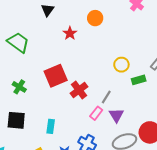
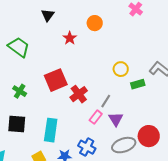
cyan rectangle: (51, 126) -> (51, 130), size x1.6

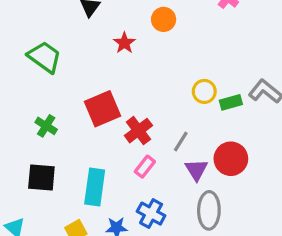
green rectangle: (138, 84) -> (231, 102), moved
pink rectangle: (96, 117) -> (145, 167), moved
red circle: (149, 136) -> (231, 159), moved
gray ellipse: (124, 145) -> (209, 210), turned -70

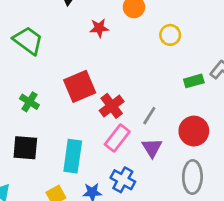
red star: (124, 43) -> (99, 28), turned 30
yellow circle: (204, 91) -> (170, 35), moved
pink rectangle: (145, 167) -> (117, 138), size x1.4
purple triangle: (196, 170) -> (152, 148), moved
gray ellipse: (209, 210) -> (192, 177), moved

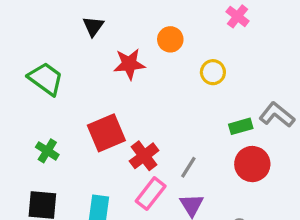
red star: (99, 28) -> (129, 64), size x1.4
red circle: (194, 131) -> (252, 164), moved

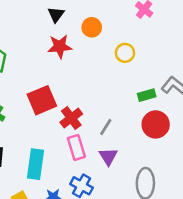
black triangle: (93, 26) -> (56, 15), moved
pink rectangle: (151, 194) -> (76, 147), turned -55

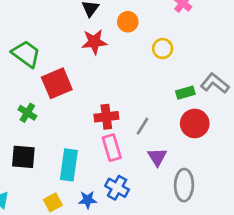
red square: (42, 100) -> (57, 83), moved
red cross: (71, 118) -> (106, 117), turned 30
purple triangle: (108, 156) -> (157, 157), moved

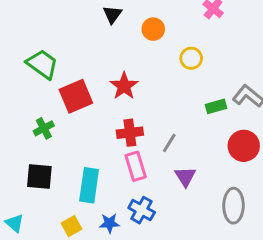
red star: (94, 42) -> (124, 86), moved, turned -30
green cross: (27, 113) -> (44, 128), turned 30
red circle: (195, 123) -> (244, 146), moved
gray ellipse: (184, 185) -> (233, 206), moved

